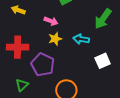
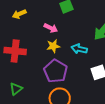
yellow arrow: (18, 10) -> (19, 14), turned -48
purple pentagon: (43, 65) -> (56, 71), moved

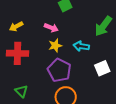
yellow arrow: (19, 14) -> (16, 26), moved
green triangle: (16, 89) -> (21, 91), turned -32

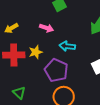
yellow star: (55, 45) -> (36, 52), moved
cyan arrow: (81, 46) -> (67, 46), moved

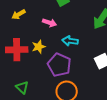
yellow arrow: (11, 28) -> (19, 14), moved

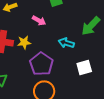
cyan arrow: (70, 41) -> (66, 43), moved

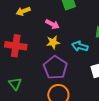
yellow star: (24, 42) -> (53, 42), moved

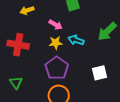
cyan arrow: (80, 46) -> (76, 40), moved

